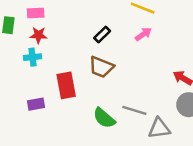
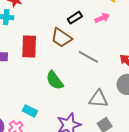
black rectangle: (102, 34) -> (75, 18), moved
gray line: (134, 110) -> (88, 57), moved

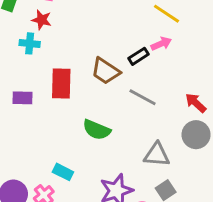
black rectangle: (75, 18) -> (139, 56), moved
green semicircle: (55, 80) -> (97, 130), turned -30

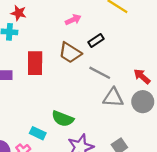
pink arrow: (161, 44) -> (73, 20), moved
green semicircle: (97, 130) -> (63, 119), moved
gray triangle: (157, 155) -> (113, 98), moved

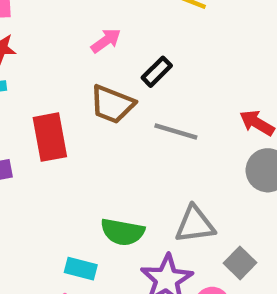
gray triangle: (113, 98) -> (195, 224), moved

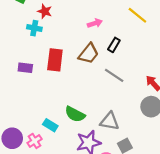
black rectangle: (157, 72) -> (114, 45), turned -32
brown trapezoid: (112, 104) -> (89, 54), turned -90

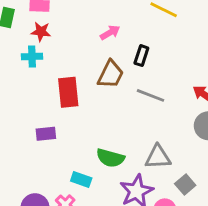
purple rectangle: (25, 68) -> (46, 134), moved

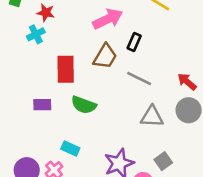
pink arrow: (110, 33) -> (108, 19), size x1.6
cyan cross: (32, 57) -> (36, 34), turned -30
gray triangle: (158, 157) -> (152, 117), moved
green semicircle: (110, 158) -> (84, 105), moved

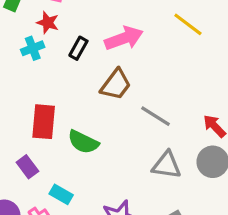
black rectangle: (134, 42) -> (78, 48), moved
red rectangle: (66, 69) -> (44, 122), moved
purple rectangle: (42, 105) -> (27, 167), moved, turned 48

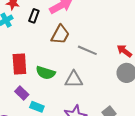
gray triangle: (167, 165) -> (74, 79), moved
purple rectangle: (27, 167) -> (22, 93), moved

